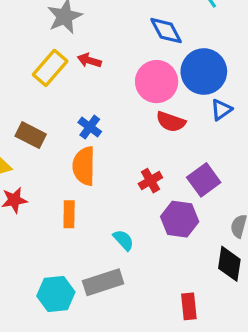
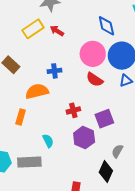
blue cross: (90, 127) -> (54, 71), moved, turned 32
orange semicircle: (84, 166) -> (37, 91), turned 60

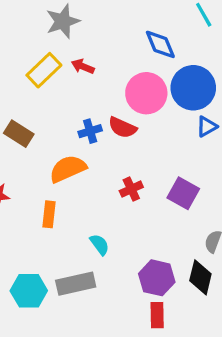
red semicircle: (95, 79) -> (122, 128), moved
purple square: (104, 119) -> (183, 193), turned -30
purple hexagon: (84, 138) -> (157, 278), moved

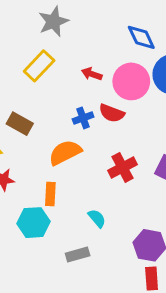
red arrow: (83, 66) -> (92, 74), moved
red cross: (131, 189) -> (122, 167), size x1.4
gray rectangle: (76, 284) -> (78, 254), size x0.7
cyan hexagon: (29, 291) -> (34, 223), moved

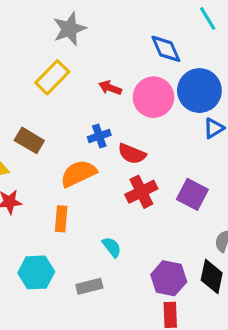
red semicircle: (112, 113) -> (132, 154), moved
cyan hexagon: (34, 223) -> (36, 272), moved

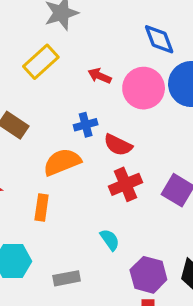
cyan semicircle: (112, 247) -> (110, 240), moved

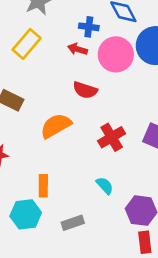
blue cross: (86, 125) -> (89, 27), moved, turned 30
red semicircle: (118, 145) -> (85, 90), moved
orange rectangle: (42, 207) -> (43, 186), moved

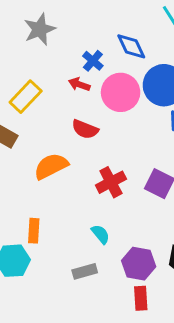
blue cross: (89, 27) -> (93, 61), turned 30
yellow rectangle: (27, 44) -> (26, 97), moved
gray rectangle: (73, 223) -> (85, 271), moved

